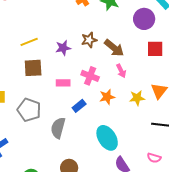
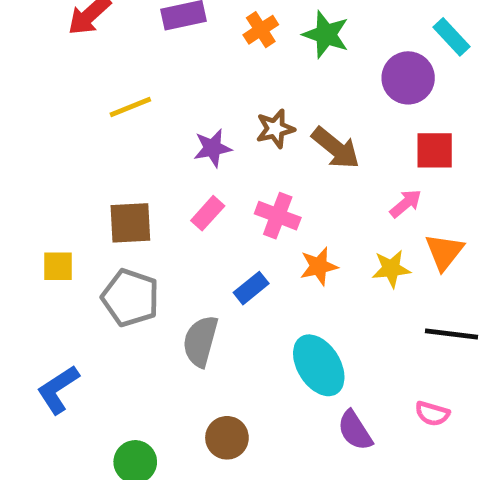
yellow line: (29, 42) -> (130, 107), moved
brown square: (33, 68) -> (130, 223), moved
pink arrow: (121, 71) -> (406, 204), moved, turned -104
pink rectangle: (63, 83) -> (208, 213), moved, turned -48

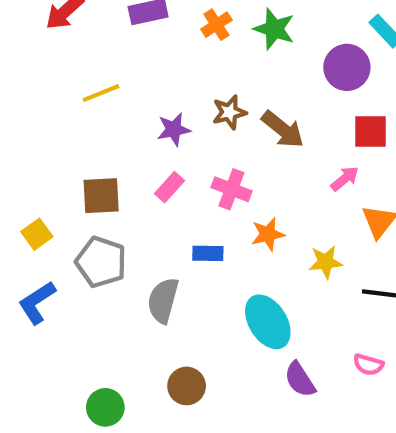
yellow square: (58, 266) -> (37, 234), turned -36
yellow star: (391, 269) -> (326, 262), moved
blue rectangle: (251, 288) -> (208, 253), turned 40
blue L-shape: (58, 389) -> (37, 303), moved

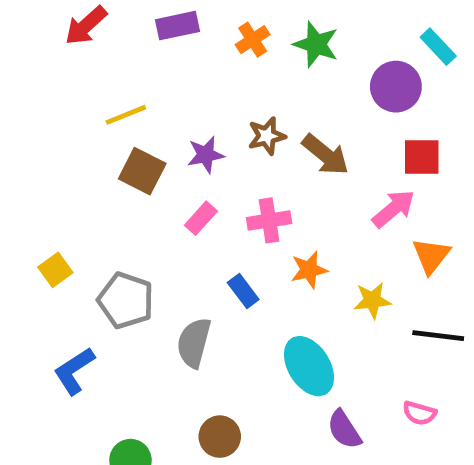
pink arrow: (345, 179) -> (394, 209), size x1.4
pink cross: (231, 189) -> (269, 220), turned -30
brown square: (101, 196) -> (142, 171), moved, turned 30
blue rectangle: (208, 253) -> (243, 291), turned 52
blue L-shape: (37, 303) -> (74, 371), moved

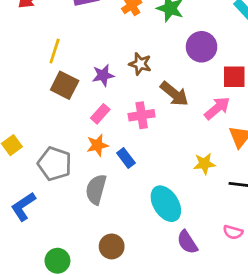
purple circle: (396, 87) -> (202, 47), moved
yellow line: (126, 115) -> (55, 51), turned -50
brown star: (267, 136) -> (140, 64), turned 30
brown arrow: (325, 155) -> (174, 94), moved
orange star: (309, 270) -> (97, 145), moved

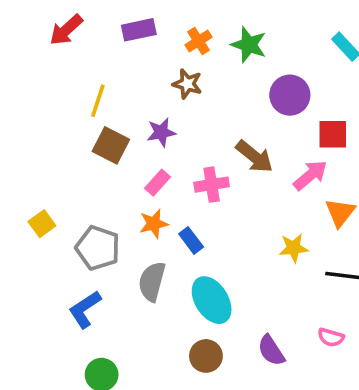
brown star: (140, 64) -> (187, 84), moved
cyan ellipse: (166, 204) -> (212, 300), moved
blue L-shape: (23, 207) -> (85, 309), moved
brown circle: (112, 246) -> (206, 356), moved

